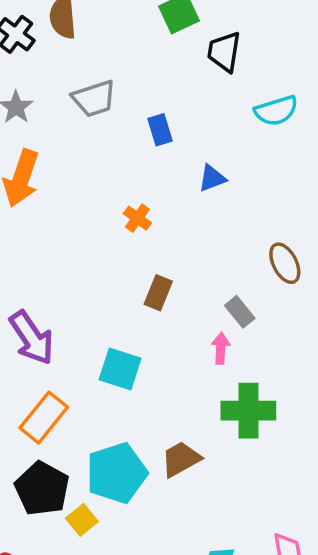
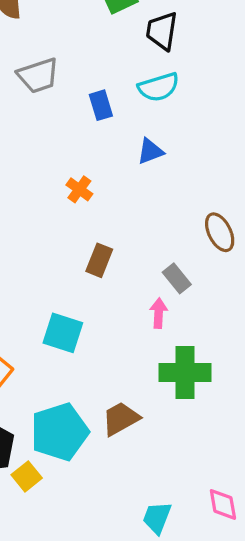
cyan semicircle: (276, 111) -> (159, 87), moved

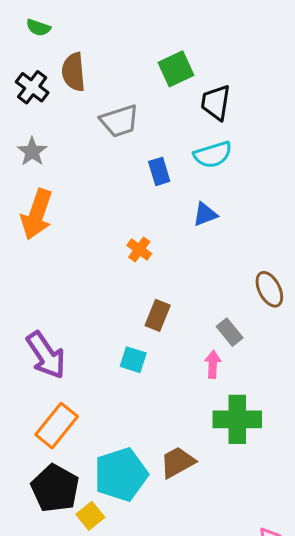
gray trapezoid: (38, 75) -> (119, 121), moved
cyan square: (63, 333) -> (133, 360), moved, size x0.7

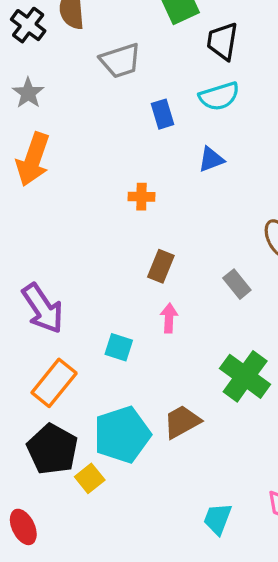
orange cross: (139, 249) -> (141, 197), turned -35
cyan square: (133, 360) -> (119, 347), moved
pink arrow: (213, 364) -> (169, 318), moved
green cross: (237, 419) -> (245, 376), turned 36

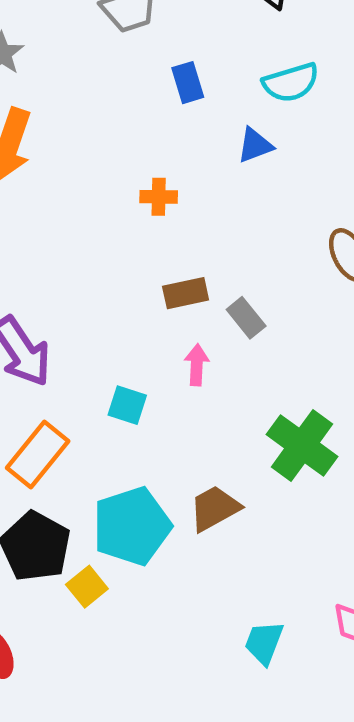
cyan semicircle: (219, 96) -> (291, 83), moved
brown rectangle: (161, 266) -> (186, 293), turned 56
gray rectangle: (237, 284) -> (246, 318), moved

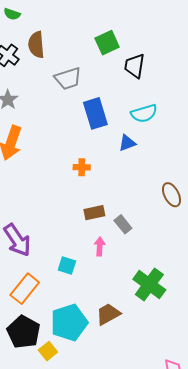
blue rectangle: (188, 83) -> (95, 113), size x1.6

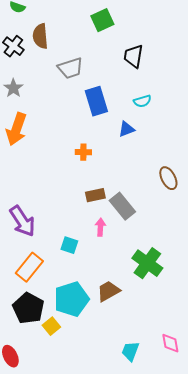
green square: (107, 43) -> (102, 20), moved
cyan semicircle: (144, 113) -> (142, 101), size x0.7
gray rectangle: (123, 224) -> (122, 206), size x1.5

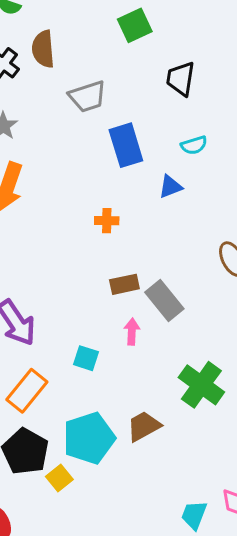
cyan trapezoid: (130, 351) -> (194, 515), moved

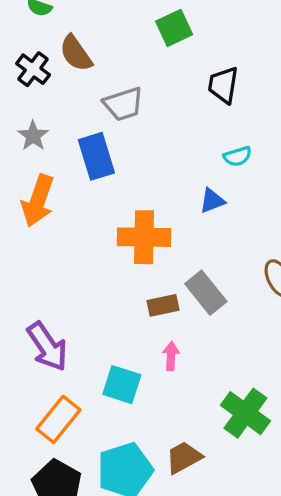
brown semicircle: (43, 49) -> (76, 53), turned -30
blue rectangle: (126, 145) -> (96, 156), moved
orange cross: (107, 221) -> (144, 237), size x2.0
gray rectangle: (164, 301) -> (206, 293), moved
cyan square: (86, 358) -> (122, 385), size x1.4

